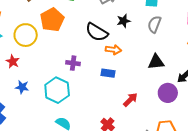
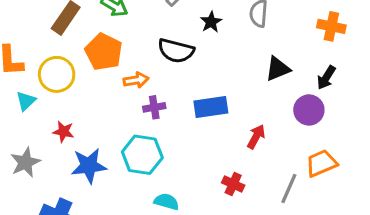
yellow circle: (26, 35) -> (57, 74), moved
orange arrow: (113, 50) -> (136, 80), moved
blue rectangle: (108, 73) -> (211, 107), size x1.5
blue star: (22, 87) -> (89, 166), size x1.6

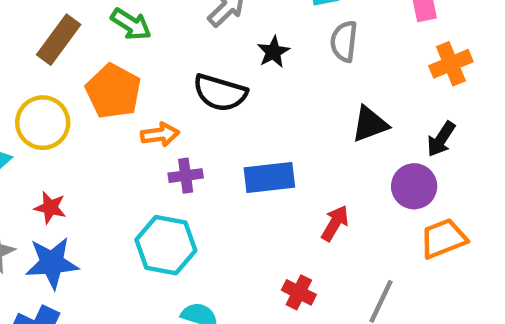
orange cross: (331, 26) -> (451, 64), turned -36
orange trapezoid: (321, 163) -> (443, 239), moved
blue star: (89, 166) -> (52, 263), moved

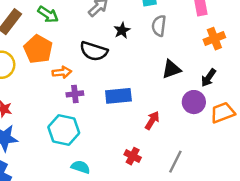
orange trapezoid: (443, 239) -> (223, 113), moved

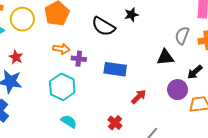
gray semicircle: (159, 26) -> (182, 36), moved
orange arrow: (62, 72) -> (61, 49), moved

